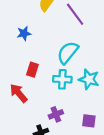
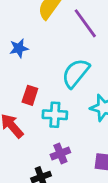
cyan cross: (62, 79) -> (55, 115), moved

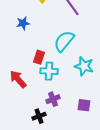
red rectangle: (30, 95) -> (39, 57), moved

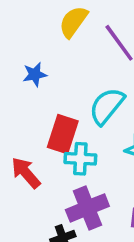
red rectangle: (39, 57) -> (63, 134), size x1.5
purple cross: (53, 99) -> (87, 208), size x1.6

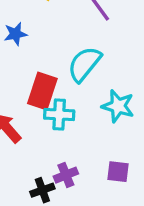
purple cross: (87, 208) -> (66, 175), moved, size x0.6

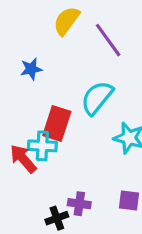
cyan cross: (59, 115) -> (42, 146), moved
purple cross: (66, 175) -> (79, 204), turned 30

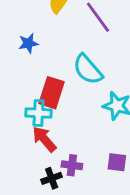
cyan semicircle: (97, 98) -> (88, 69), turned -80
red arrow: (23, 159) -> (44, 139), moved

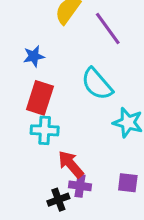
red rectangle: (52, 93) -> (40, 98), moved
red arrow: (44, 139) -> (71, 164), moved

